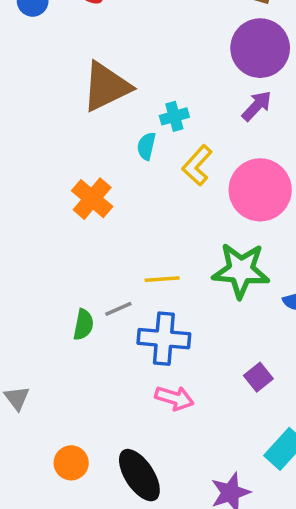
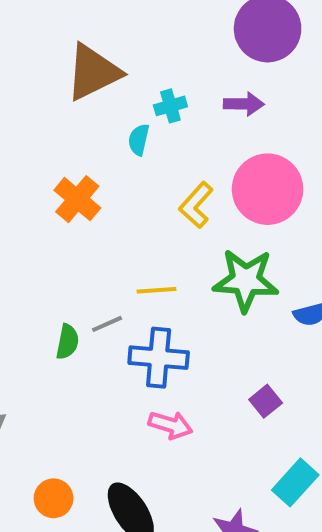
purple arrow: (257, 106) -> (244, 104), moved, turned 48
yellow L-shape: (197, 165) -> (196, 205), moved

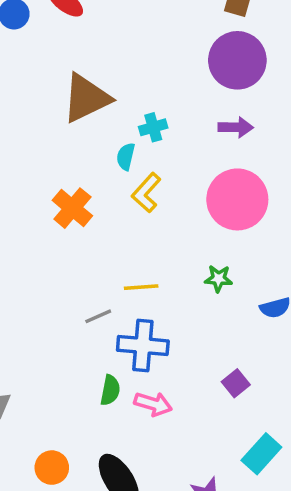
purple arrow: (244, 104) -> (236, 127), moved
yellow L-shape: (196, 205) -> (146, 193), moved
green star: (246, 280) -> (218, 279), size x0.5
green semicircle: (67, 342) -> (110, 390), moved

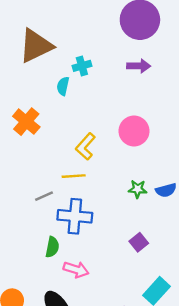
yellow L-shape: (146, 193) -> (85, 146), moved
pink circle: (237, 199) -> (134, 131), moved, size x0.7
green star: (218, 279) -> (138, 189), moved
pink arrow: (153, 404) -> (76, 270), moved

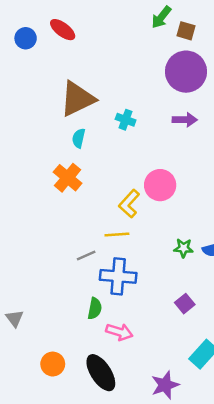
cyan cross: (82, 66) -> (126, 120), turned 36
cyan semicircle: (63, 86) -> (79, 138), moved
pink circle: (134, 131) -> (160, 185), moved

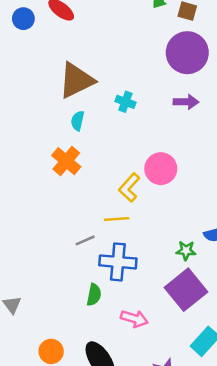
green star: (184, 248) -> (186, 251), moved
purple square: (185, 304) -> (186, 290), size x2.0
pink arrow: (119, 332) -> (134, 319), moved

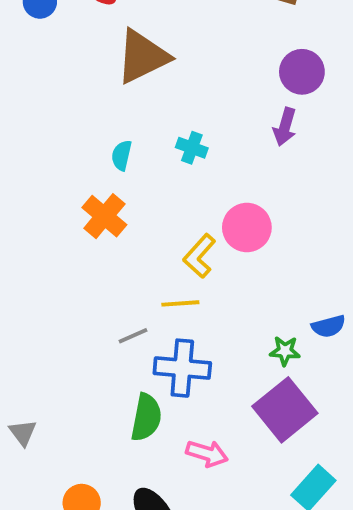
purple circle: (187, 53) -> (302, 72), moved, size x0.7
brown triangle: (76, 80) -> (142, 57), moved
cyan cross: (125, 102) -> (192, 148), moved
purple arrow: (186, 102) -> (285, 127), turned 105
green semicircle: (94, 295) -> (146, 417), size x1.4

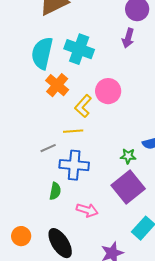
cyan cross: (192, 148) -> (79, 49), size x1.8
cyan semicircle: (122, 155) -> (42, 53), size x2.0
orange cross: (104, 216) -> (57, 85), moved
green semicircle: (146, 417) -> (55, 191), size x0.7

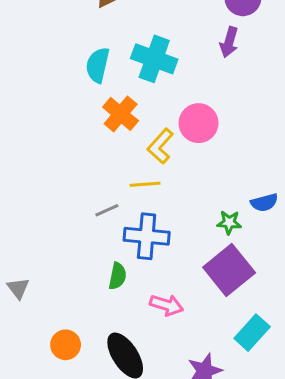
cyan semicircle: (42, 53) -> (98, 65), size x0.7

